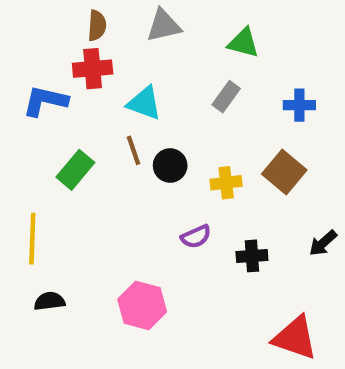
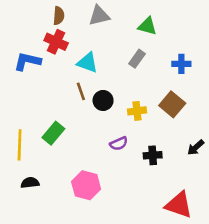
red cross: (93, 69) -> (56, 42), turned 30
green rectangle: (75, 170) -> (53, 133), moved

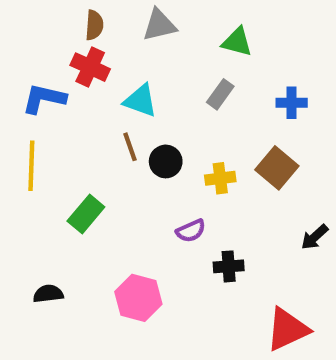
yellow line: (20, 145) -> (31, 166), moved
black cross: (153, 155) -> (229, 266), moved
red triangle: (179, 205) -> (287, 329), turned -44

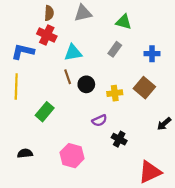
cyan triangle: (140, 101) -> (73, 53), turned -30
black cross: (229, 266) -> (119, 139), turned 32

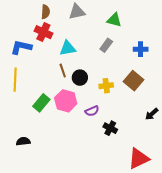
pink hexagon: (72, 156) -> (66, 101), moved

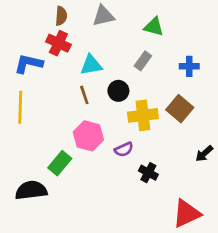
black circle: (80, 78) -> (118, 91), moved
yellow cross: (106, 86) -> (143, 115), size x1.5
green rectangle: (41, 103) -> (60, 163), moved
black semicircle: (23, 141) -> (31, 190), size x1.6

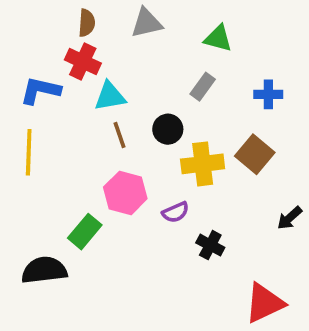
cyan triangle: (91, 65) -> (110, 96), moved

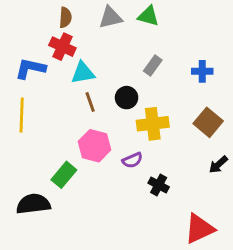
green triangle: (218, 38) -> (148, 16), moved
brown square: (255, 154) -> (208, 122), moved

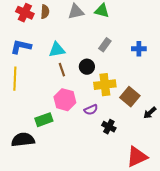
red cross: (62, 47) -> (25, 13), moved
brown square: (208, 122) -> (130, 97), moved
green rectangle: (64, 175) -> (44, 120), turned 30

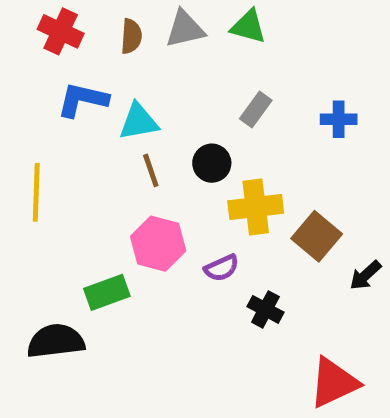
brown semicircle: (45, 12) -> (131, 36), moved
blue L-shape: (21, 47) -> (83, 100), moved

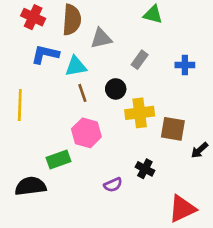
green triangle: (248, 27) -> (153, 14), moved
gray triangle: (185, 29) -> (101, 38), moved
brown semicircle: (131, 36) -> (72, 20), size x1.6
brown square: (317, 236) -> (173, 129), turned -30
purple semicircle: (222, 268) -> (113, 185), moved

